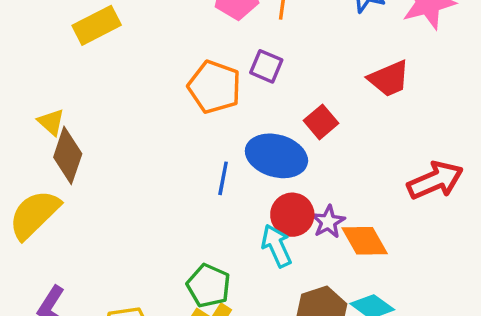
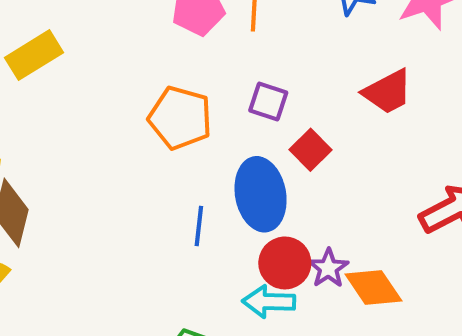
purple square: (266, 66) -> (268, 101), moved
blue ellipse: (276, 156) -> (261, 194), turned 68
cyan arrow: (277, 246) -> (269, 302), turned -60

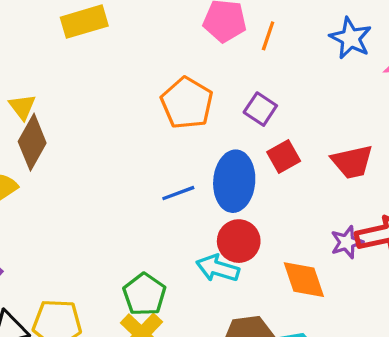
red trapezoid: (388, 92) -> (352, 162), moved
blue line: (199, 226) -> (178, 193), turned 48
purple star: (328, 268) -> (347, 242), moved

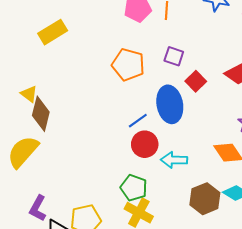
red circle: (239, 241) -> (145, 144), moved

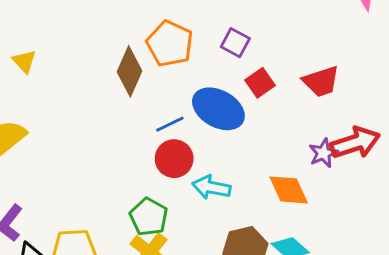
blue ellipse: (170, 104) -> (218, 109), turned -60
brown diamond: (41, 114) -> (130, 71), moved

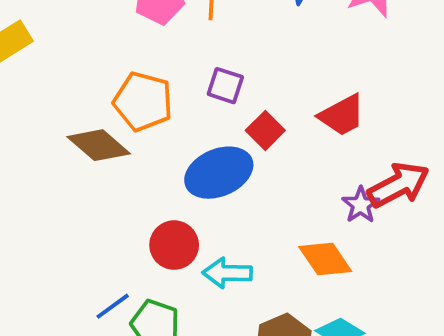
brown diamond: (130, 71) -> (99, 145), turned -63
blue ellipse: (218, 109) -> (219, 173), turned -42
blue line: (170, 124) -> (113, 306), moved

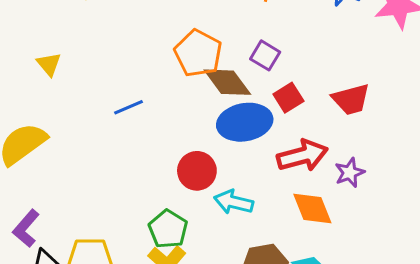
brown diamond: (99, 145) -> (227, 82), moved
red arrow: (398, 185) -> (302, 156), moved
blue line: (113, 306) -> (129, 107), moved

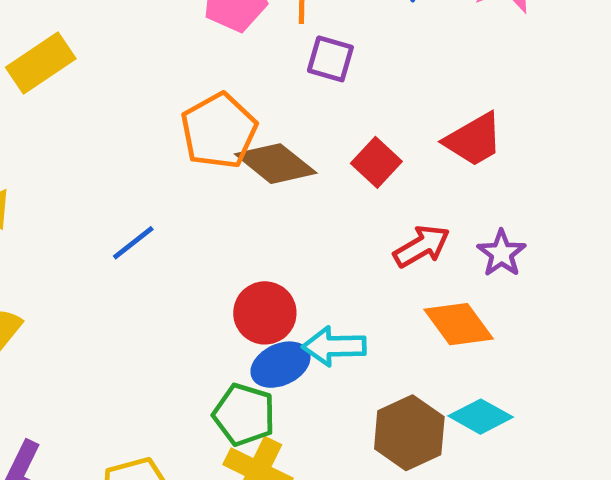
orange pentagon: (198, 53) -> (219, 131), turned 30
purple square: (265, 55) -> (330, 59), moved
blue ellipse: (245, 122) -> (280, 365), moved, size x0.7
red arrow: (302, 156) -> (422, 246), size x0.7

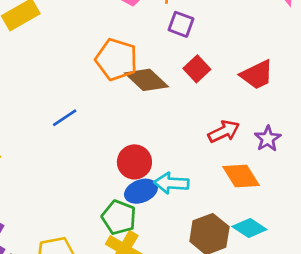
orange pentagon: (219, 131) -> (116, 59), turned -30
red square: (376, 162) -> (197, 69), moved

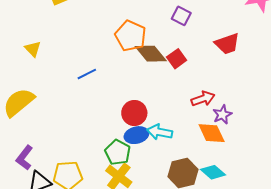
red square: (197, 69) -> (177, 59), moved
red trapezoid: (257, 75) -> (227, 44), moved
purple star: (268, 139) -> (222, 115), moved

